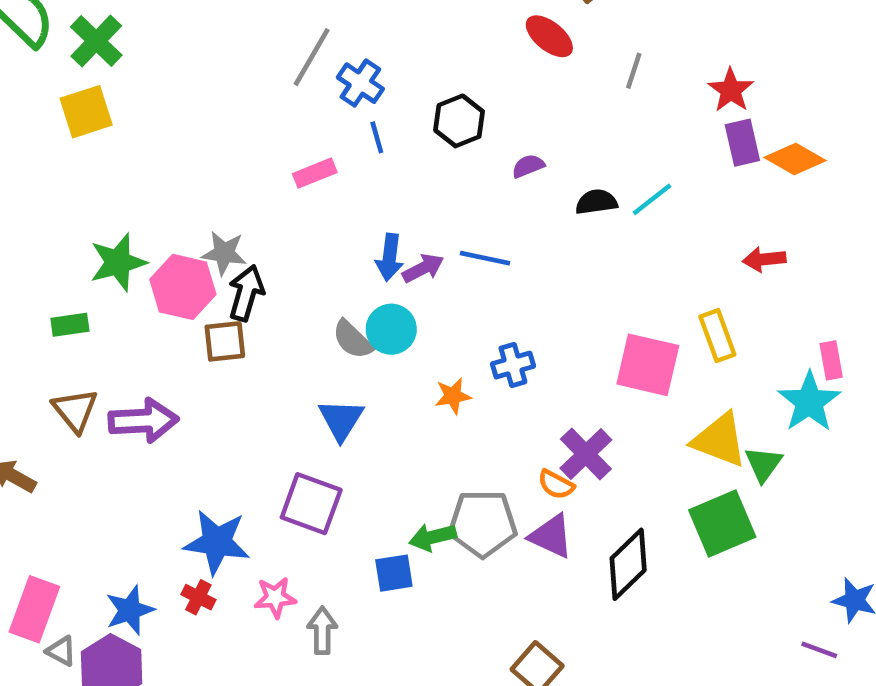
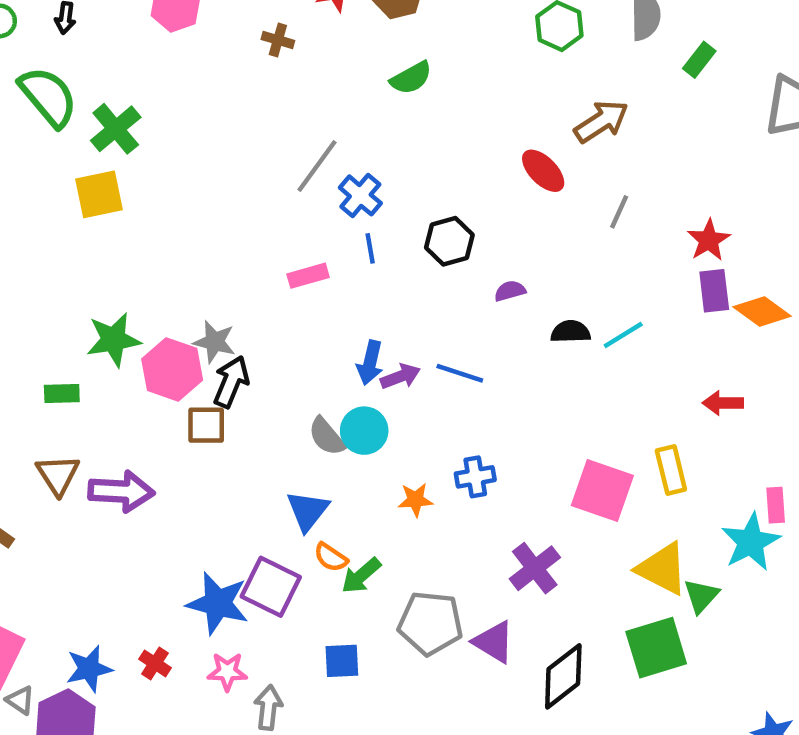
orange semicircle: (556, 485) -> (331, 557), moved
green arrow: (433, 537) -> (361, 576), moved, turned -33
blue star: (217, 542) -> (218, 603), moved

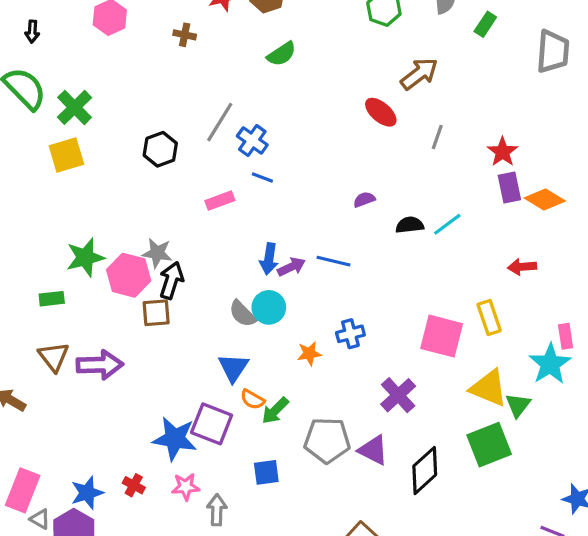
black hexagon: (449, 241) -> (160, 149), moved
blue line: (370, 248) -> (262, 178), turned -55

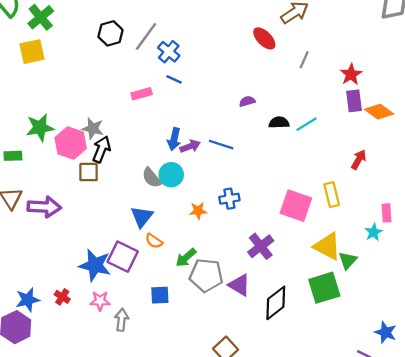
black hexagon: (160, 149) -> (110, 33), moved
red arrow: (522, 267) -> (359, 160), turned 120
cyan star: (550, 364) -> (374, 232), size x0.6
green arrow: (275, 411) -> (186, 258), moved

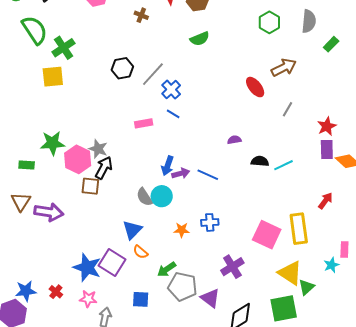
yellow rectangle: (332, 195) -> (299, 229), size x1.4

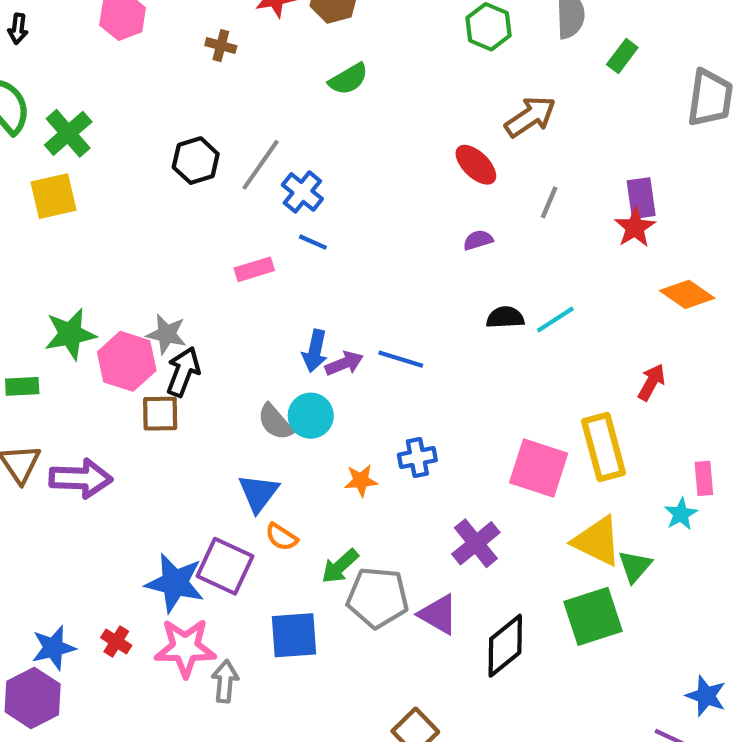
purple semicircle: (234, 140) -> (478, 240), moved
purple rectangle: (327, 150) -> (641, 198), moved
pink star: (88, 299) -> (185, 648), size x1.6
blue square: (141, 299) -> (294, 635), size x1.4

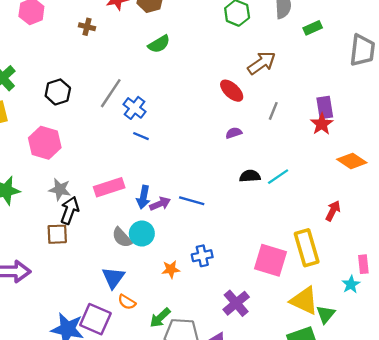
green rectangle: (622, 56) -> (313, 28), turned 30
black hexagon: (196, 161) -> (58, 92), moved
pink rectangle: (254, 269) -> (109, 187), moved, size x1.4
pink hexagon: (127, 361) -> (45, 143), moved

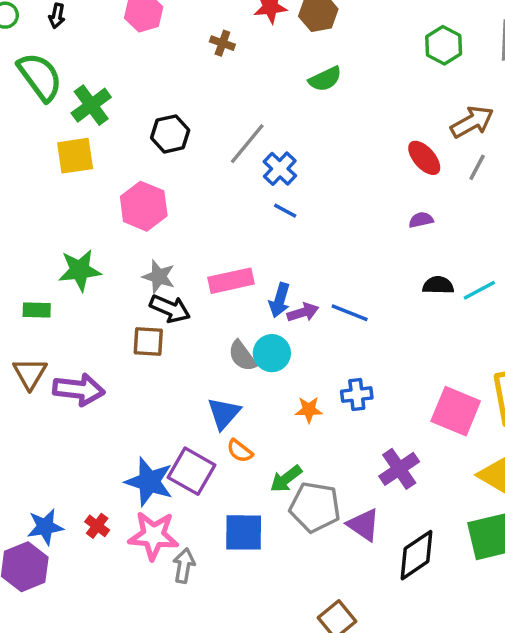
gray line: (273, 111) -> (477, 167), moved
black arrow: (70, 210) -> (170, 309), turned 88

